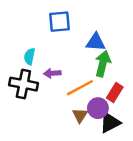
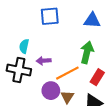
blue triangle: (96, 42) -> (92, 20), moved
purple circle: (98, 108) -> (51, 91), moved

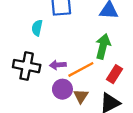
cyan semicircle: (24, 46) -> (37, 28), moved
purple arrow: (44, 61) -> (58, 65), moved

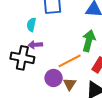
purple arrow: (58, 65) -> (35, 45), moved

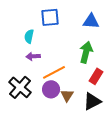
black cross: (22, 58) -> (20, 87), moved, turned 30
orange line: (70, 61) -> (54, 72), moved

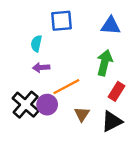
purple circle: (51, 89) -> (47, 105), moved

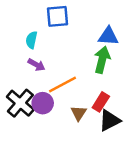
blue triangle: (111, 26) -> (108, 36), moved
purple arrow: (41, 67) -> (36, 65), turned -147
red rectangle: (117, 91) -> (101, 102), moved

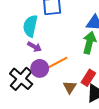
cyan semicircle: (31, 40) -> (30, 26), size x1.5
purple circle: (43, 103) -> (40, 68), moved

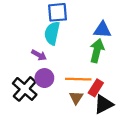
cyan semicircle: (30, 26) -> (52, 33), moved
orange line: (56, 63) -> (78, 79), moved, turned 30

